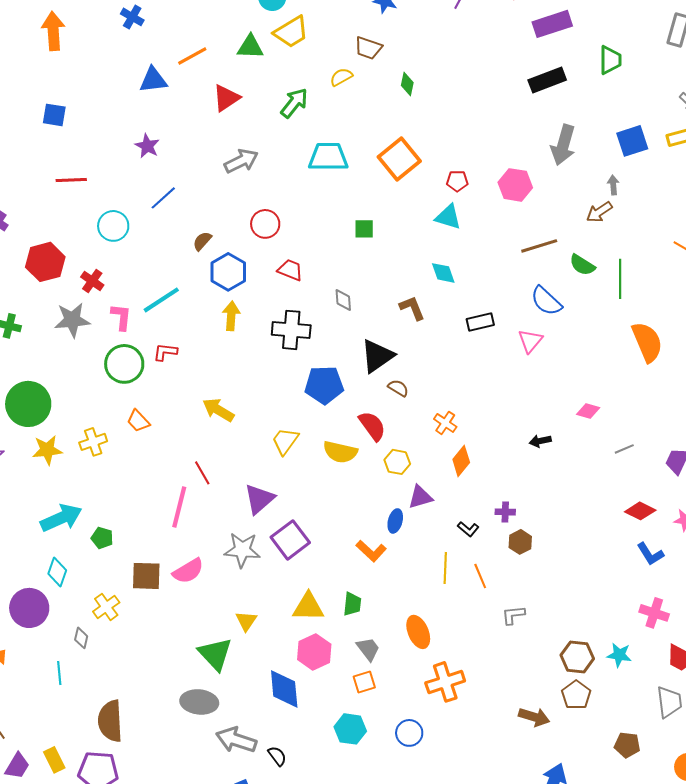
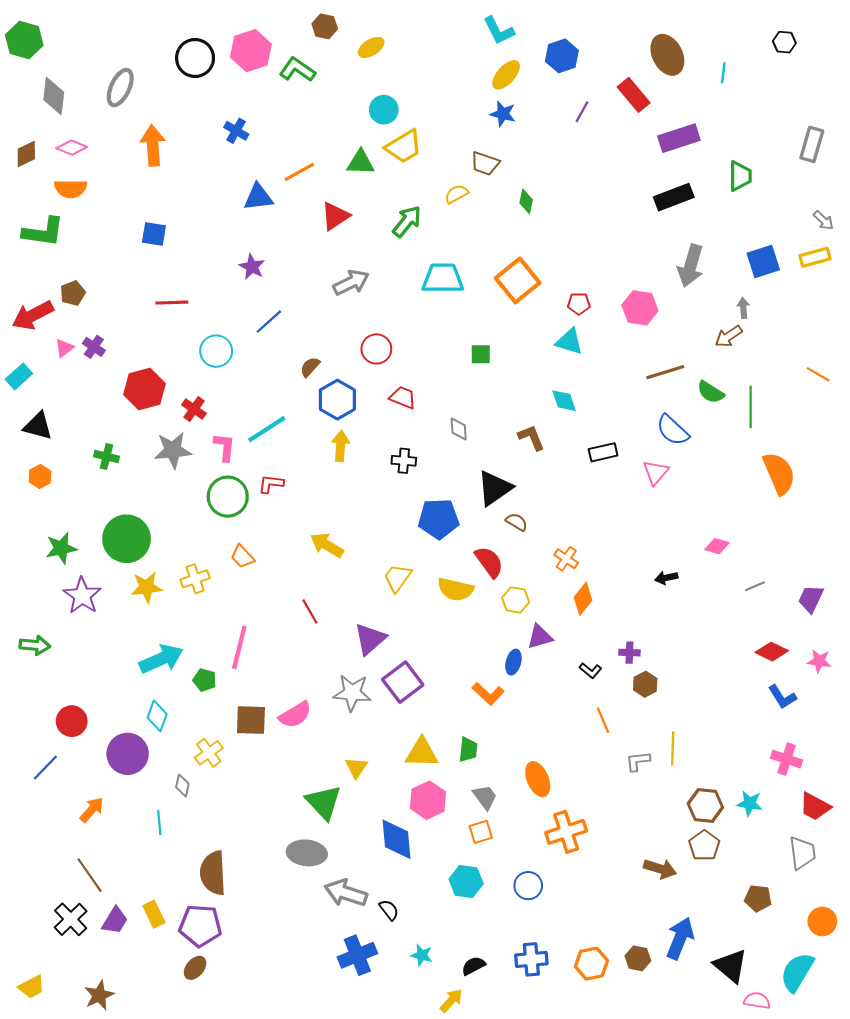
black cross: (291, 330) -> (404, 461), size x0.6
pink line: (179, 507) -> (239, 647), moved
yellow line: (445, 568) -> (673, 749), moved

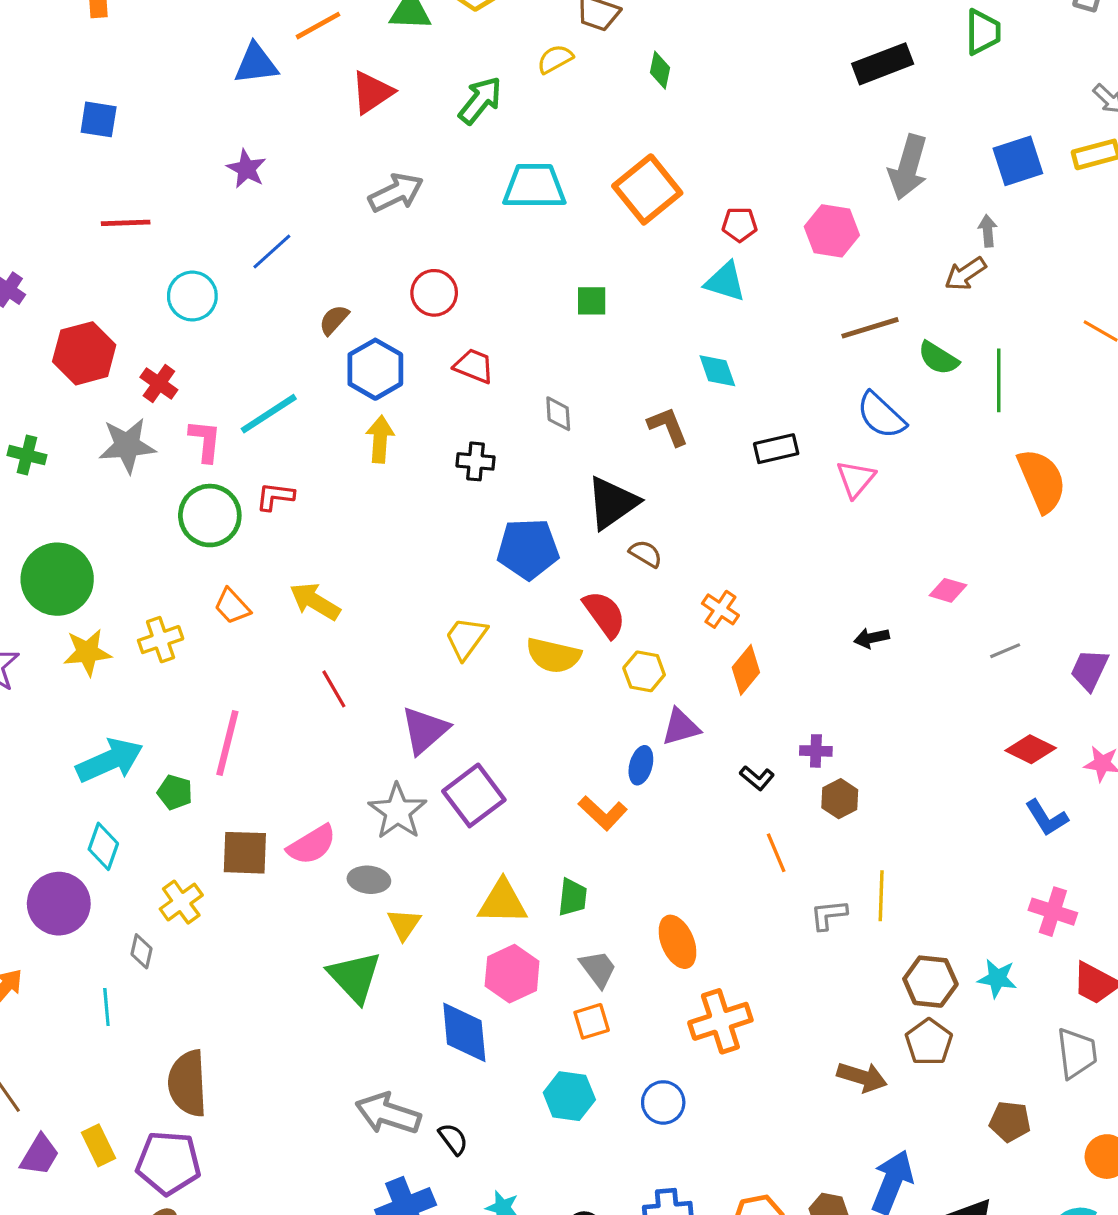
yellow arrow: (327, 545) -> (315, 601), moved
gray star: (352, 693) -> (398, 811), turned 30
gray ellipse: (307, 853) -> (369, 880), moved, size x0.7

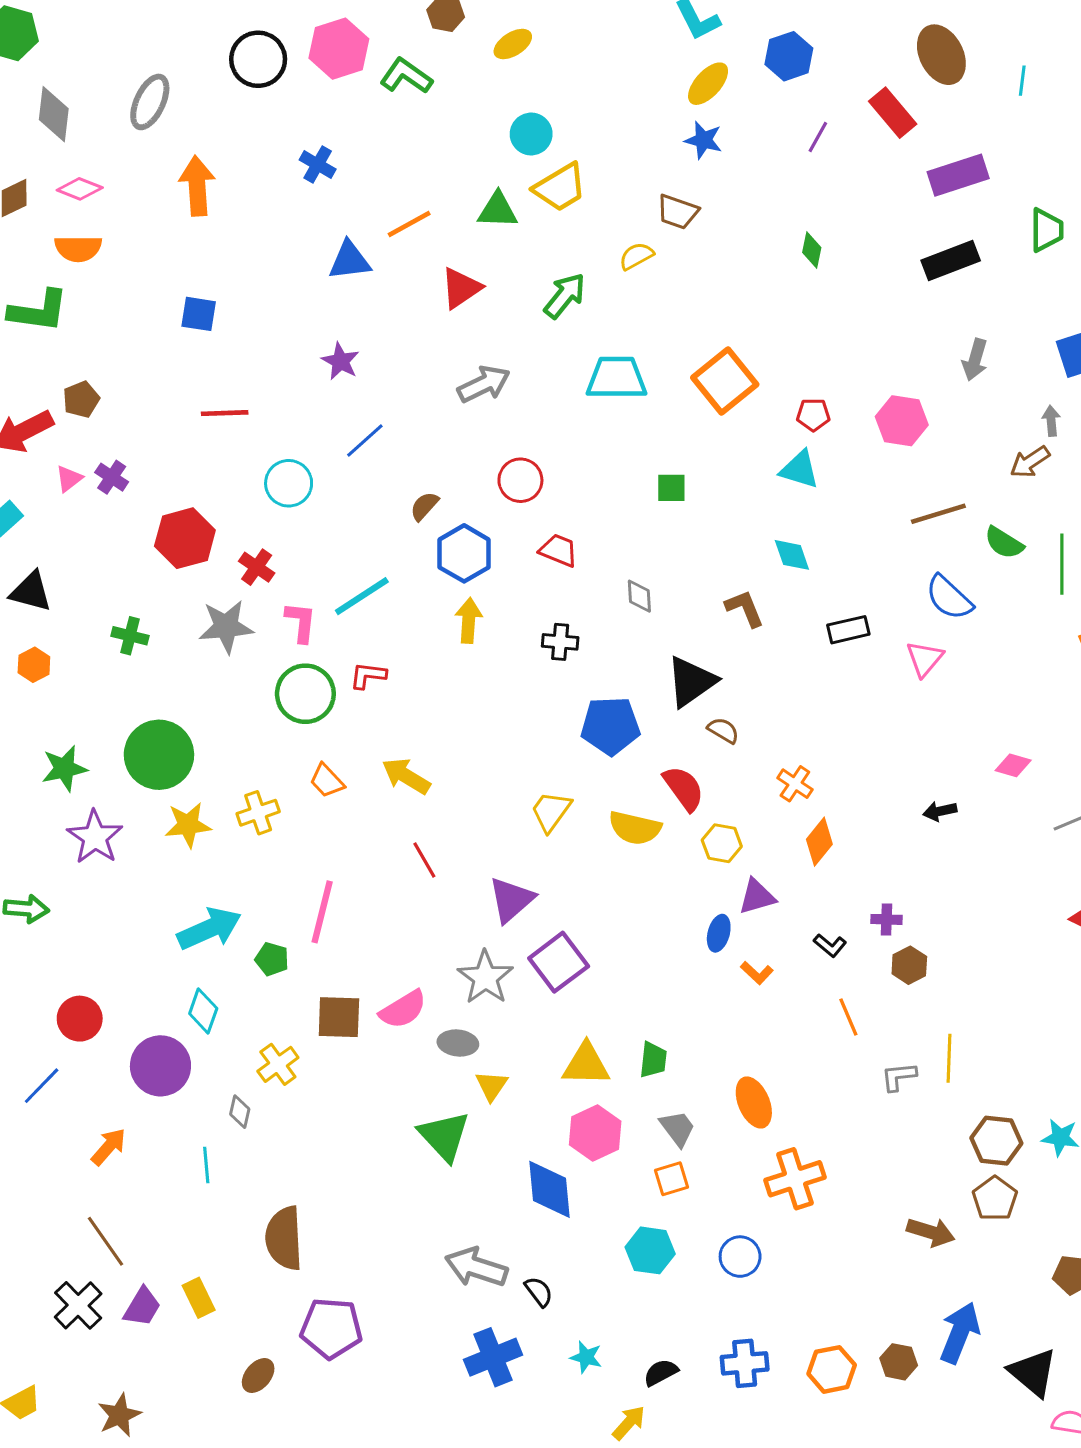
green diamond: (660, 70) -> (812, 250), moved
gray arrow: (908, 167) -> (975, 360), size x0.7
orange L-shape: (603, 813) -> (757, 973), moved, size x0.7
purple pentagon: (169, 1163) -> (331, 1328), moved

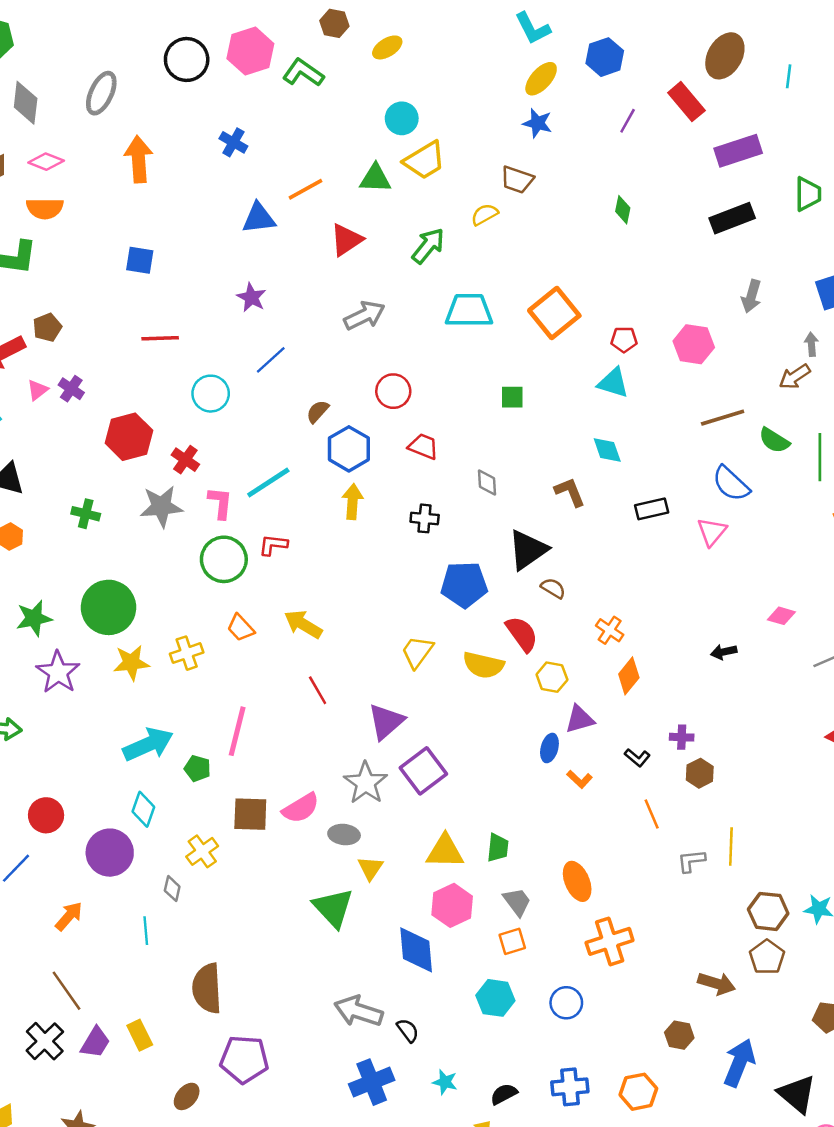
brown ellipse: (941, 55) -> (725, 56), turned 57
brown hexagon: (899, 1362) -> (679, 1035), moved

